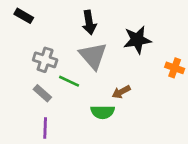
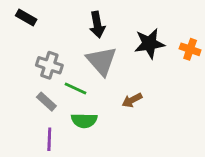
orange cross: (175, 68) -> (190, 49), moved
green semicircle: (102, 112) -> (84, 120), moved

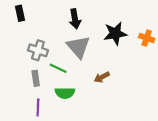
black rectangle: (26, 17) -> (20, 13), turned 48
gray rectangle: (46, 102) -> (36, 78), turned 40

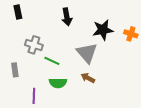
gray triangle: (78, 47) -> (87, 53), moved
brown arrow: (102, 77) -> (88, 78), moved, turned 56
gray rectangle: (36, 78) -> (15, 70), moved

